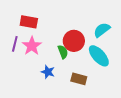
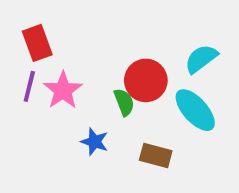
red rectangle: (29, 22) -> (37, 43), moved, turned 60

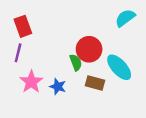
cyan semicircle: (201, 59) -> (125, 18), moved
pink star: (63, 90) -> (31, 82), moved
brown rectangle: (156, 155) -> (95, 83), moved

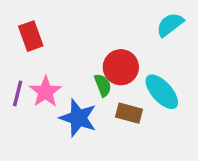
purple line: (18, 53) -> (18, 93), moved
pink star: (31, 82) -> (45, 92), moved
blue star: (58, 87) -> (78, 118), size x1.6

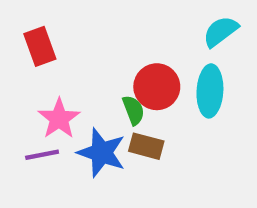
cyan ellipse: (162, 92) -> (210, 91), moved, turned 45
purple line: (18, 93) -> (42, 155), moved, turned 65
brown rectangle: (129, 113) -> (146, 146), moved

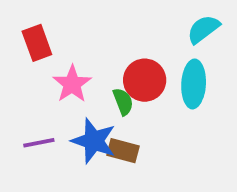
pink star: (59, 119) -> (72, 84), moved
brown rectangle: (146, 146) -> (123, 151), moved

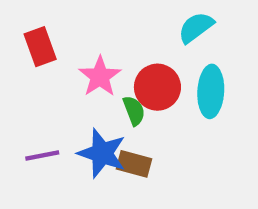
cyan semicircle: (203, 29) -> (196, 27), moved
pink star: (72, 84) -> (100, 76), moved

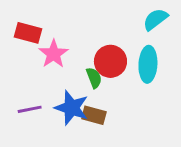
cyan semicircle: (196, 27) -> (155, 19), moved
red rectangle: (40, 47) -> (28, 33), turned -55
pink star: (100, 76) -> (54, 54), moved

